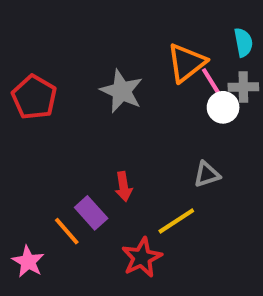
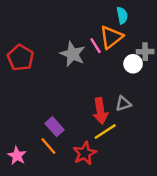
cyan semicircle: (243, 42) -> (122, 15), moved
pink line: (211, 81) -> (96, 46), moved
red arrow: (124, 186) -> (100, 111), moved, size x1.5
orange line: (67, 231) -> (48, 146), moved

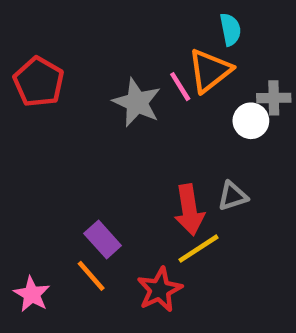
red pentagon: (21, 58) -> (39, 82), moved

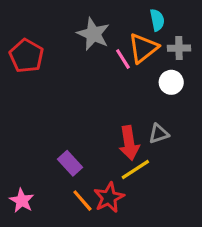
gray cross: (274, 98) -> (179, 48), moved
gray star: (137, 103) -> (93, 34), moved
orange line: (91, 276) -> (82, 201), moved

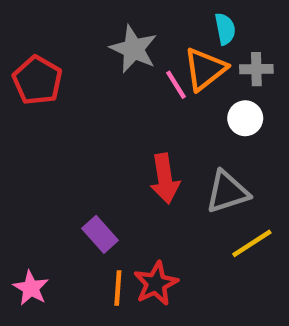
gray triangle: (159, 134) -> (227, 192), size x1.5
red arrow: (129, 143) -> (165, 179), moved
yellow line: (135, 169) -> (252, 243), moved
orange line: (82, 201) -> (118, 288), turned 45

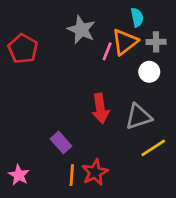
pink line: (176, 85) -> (107, 51), turned 54

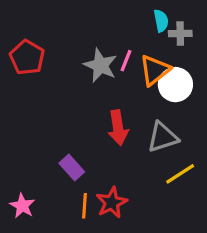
gray star: (81, 30) -> (100, 65), moved
orange triangle: (125, 42) -> (155, 70), moved
gray cross: (156, 42) -> (180, 33), moved
white circle: (149, 72) -> (175, 85), size x1.4

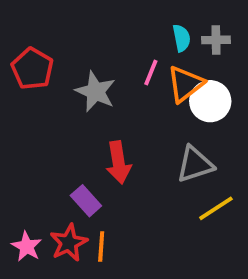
cyan semicircle: (161, 21) -> (182, 38), moved
gray star: (100, 65) -> (95, 92), moved
red arrow: (118, 128) -> (118, 162), moved
red star: (112, 203) -> (69, 243), moved

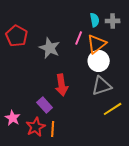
white circle: (210, 101) -> (99, 61), moved
pink star: (27, 247) -> (13, 118), moved

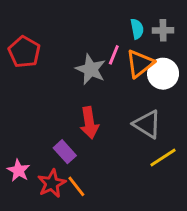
gray star: (50, 48) -> (91, 69), moved
white circle: (99, 61) -> (163, 74), moved
gray triangle: (102, 86) -> (147, 124), turned 50
orange line: (53, 129) -> (76, 186), turned -42

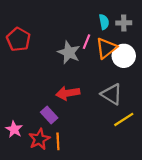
red arrow: (89, 123) -> (68, 93), turned 90
orange line: (76, 186) -> (58, 141), turned 35

